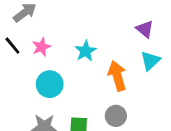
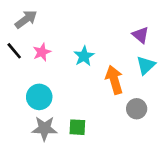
cyan circle: (50, 84) -> (39, 97), moved
gray circle: (116, 116) -> (137, 109), moved

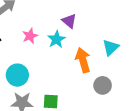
purple triangle: (141, 35) -> (69, 21), moved
pink star: (42, 52) -> (30, 36), moved

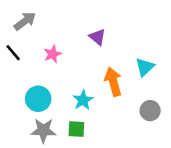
cyan star: (56, 39) -> (83, 100), moved
gray circle: (103, 85) -> (150, 111), moved

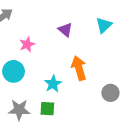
cyan triangle: (145, 67) -> (104, 25), moved
cyan circle: (38, 99) -> (14, 71), moved

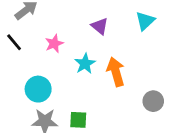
cyan circle: (14, 71) -> (38, 89), moved
cyan star: (53, 84) -> (85, 64), moved

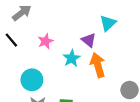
cyan triangle: (145, 21) -> (108, 23), moved
purple triangle: (100, 26) -> (89, 40), moved

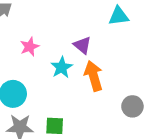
cyan triangle: (108, 23) -> (119, 16), moved, turned 36

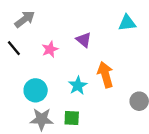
purple triangle: (82, 45) -> (84, 40), moved
cyan star: (62, 67) -> (78, 86), moved

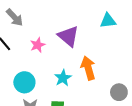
gray arrow: (25, 19) -> (15, 17), turned 84
purple triangle: (84, 40) -> (68, 36), size x1.5

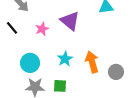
orange arrow: (88, 68) -> (92, 62), moved

